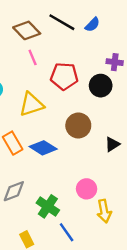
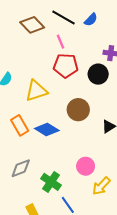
pink line: (33, 57) -> (60, 42), moved
yellow arrow: (104, 211) -> (101, 186), turned 54

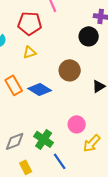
red pentagon: (66, 66) -> (30, 23), moved
yellow triangle: (36, 91) -> (30, 52), size x0.6
gray diamond: (21, 168) -> (15, 141), moved

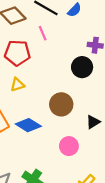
pink circle: (77, 124) -> (69, 146), moved

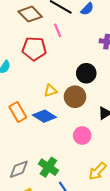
black circle: (82, 67) -> (86, 73), moved
yellow triangle: (17, 85) -> (50, 91), moved

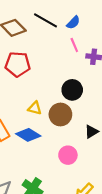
pink line: (58, 30) -> (74, 45), moved
yellow triangle: (50, 91) -> (35, 108), turned 32

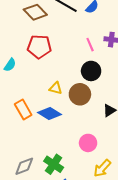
pink line: (74, 45) -> (90, 45), moved
pink circle: (68, 155) -> (88, 143), moved

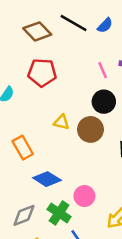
blue diamond: (50, 114) -> (47, 179), moved
pink circle: (88, 143) -> (84, 196), moved

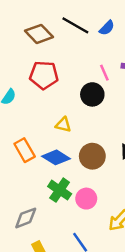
black circle: (104, 102) -> (92, 94), moved
brown circle: (90, 129) -> (92, 156), moved
blue diamond: (47, 179) -> (56, 157), moved
green cross: (59, 213) -> (60, 190), moved

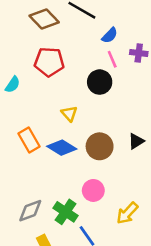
blue semicircle: (107, 28) -> (110, 35), moved
yellow triangle: (63, 125) -> (69, 114), turned 35
green cross: (60, 190) -> (66, 212), moved

